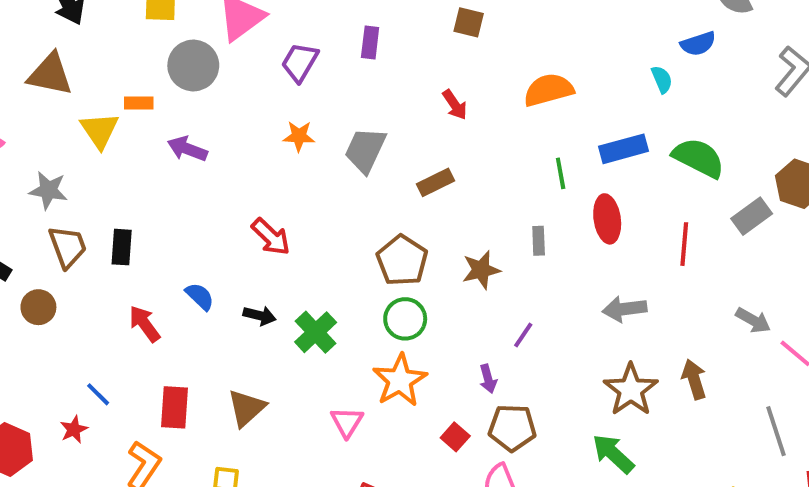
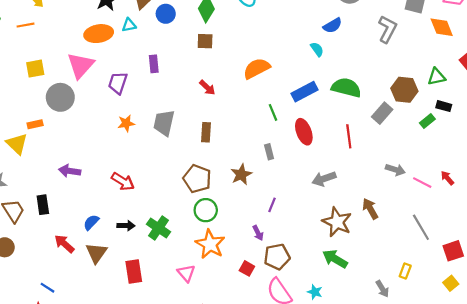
purple arrow: (187, 149) -> (70, 171), moved
brown rectangle: (435, 182) -> (206, 132), turned -48
blue semicircle: (200, 296) -> (91, 222), turned -77
red rectangle: (175, 407) -> (134, 272), moved
brown triangle: (246, 408) -> (96, 253), moved

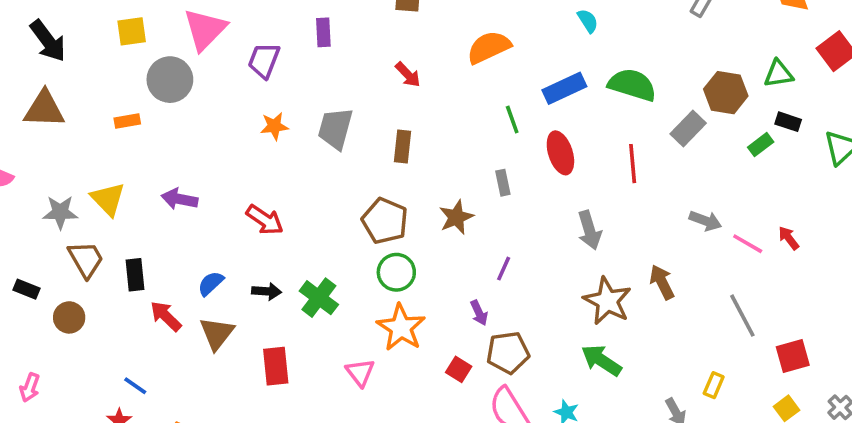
yellow triangle: (17, 144) -> (108, 199), moved
gray arrow: (324, 179) -> (589, 230), turned -90
black rectangle: (43, 205) -> (135, 275), moved

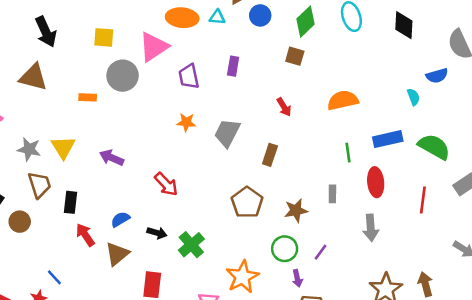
purple trapezoid: (264, 60) -> (189, 76), turned -45
gray arrow: (589, 230) -> (371, 228), moved
green circle: (396, 272) -> (285, 249), moved

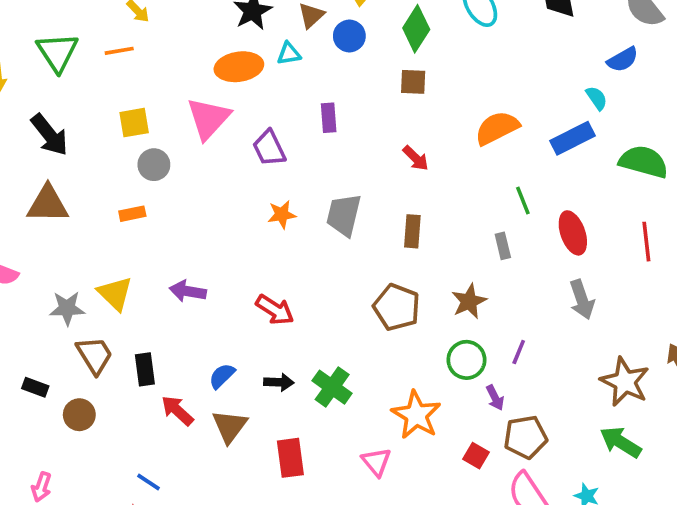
gray circle: (123, 76) -> (154, 165), moved, size x0.7
blue rectangle: (388, 139) -> (572, 138), moved
gray rectangle: (332, 194) -> (503, 246), moved

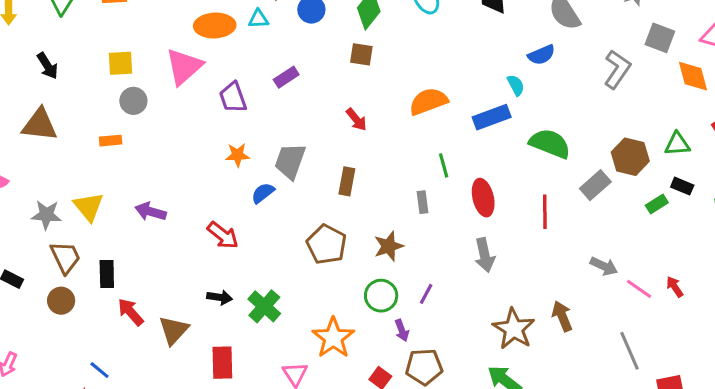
purple rectangle: (329, 118) -> (286, 77), turned 55
black arrow: (49, 135) -> (47, 66), size x0.7
blue semicircle: (222, 376) -> (263, 193), moved
brown circle: (79, 415) -> (61, 301), moved

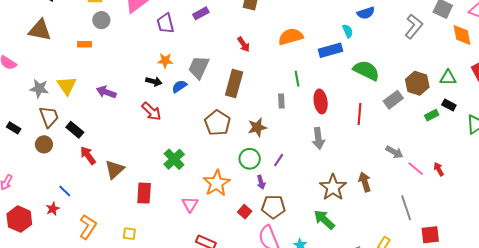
brown rectangle: (347, 181) -> (234, 84), size x1.5
black rectangle: (107, 274) -> (75, 130), turned -54
black arrow: (220, 297) -> (154, 81), moved

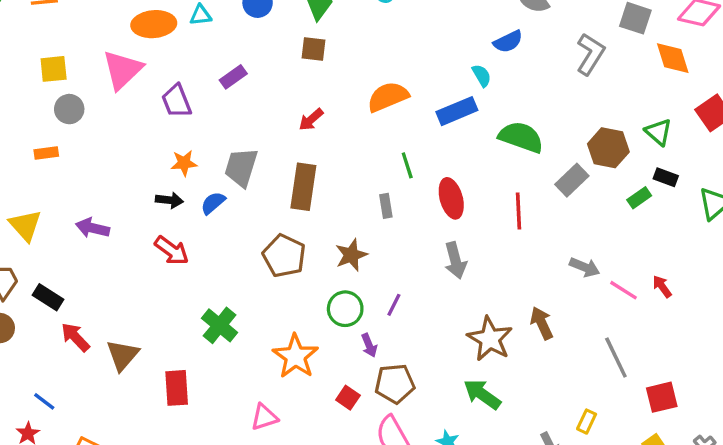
red arrow: (244, 44) -> (311, 120), turned 91
green triangle: (448, 78) -> (659, 132), turned 48
pink triangle: (190, 204) -> (264, 417), moved, turned 48

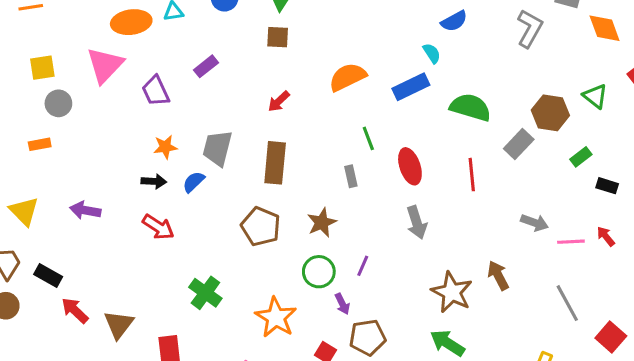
black rectangle: (666, 177) -> (607, 186), moved
pink line: (624, 290) -> (571, 242), turned -32
red square: (662, 397) -> (611, 337), turned -32

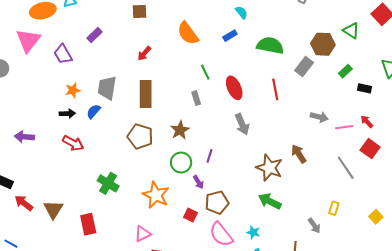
orange semicircle: (348, 77) -> (188, 33), turned -95
blue rectangle: (411, 87) -> (230, 36), size x0.6
red square: (611, 337) -> (370, 149), moved

